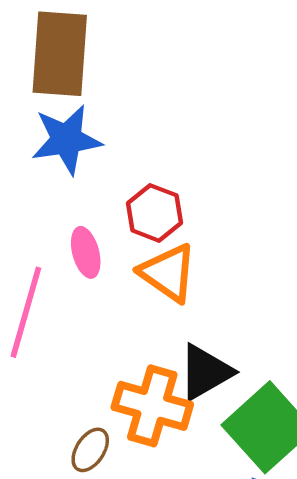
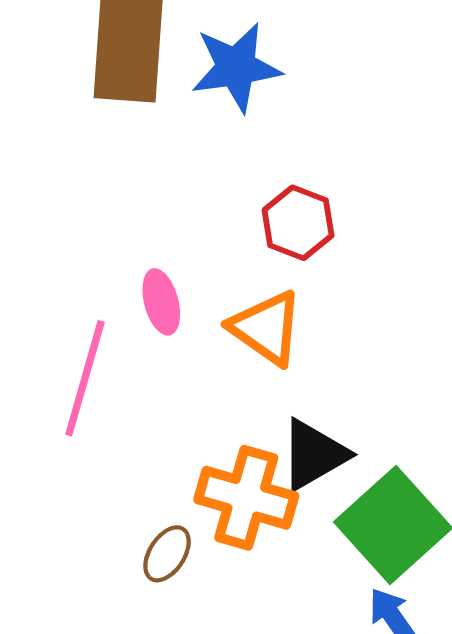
blue star: (67, 140) -> (236, 67), moved
red hexagon: (155, 213) -> (298, 223), moved

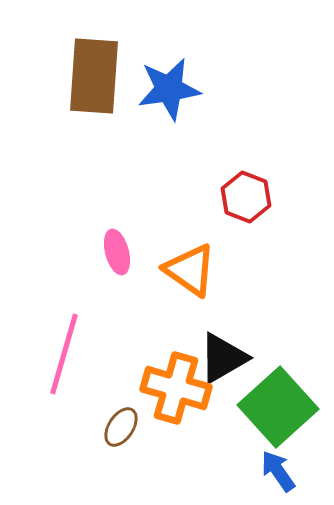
red hexagon: (298, 223) -> (246, 197), moved
pink line: (85, 378) -> (64, 354), moved

